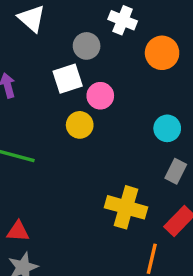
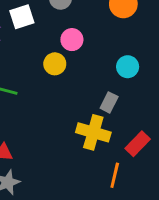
white square: (68, 79) -> (22, 17), moved
gray rectangle: (176, 171) -> (109, 102), moved

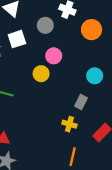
yellow cross: (93, 132) -> (69, 124), size x0.6
orange line: (115, 175) -> (73, 157), moved

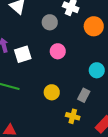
white square: (17, 39) -> (23, 54), moved
yellow circle: (41, 74) -> (52, 92), moved

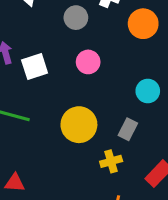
yellow circle: (52, 92) -> (79, 125), size x1.5
yellow cross: (73, 116) -> (111, 161), turned -32

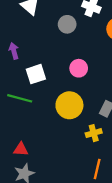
pink circle: (88, 62) -> (79, 68), moved
white square: (35, 67) -> (36, 74), moved

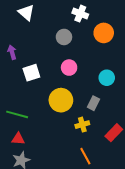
gray circle: (67, 24) -> (64, 37), moved
green line: (20, 98) -> (17, 114), moved
orange line: (97, 169) -> (85, 156), turned -42

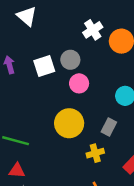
white cross: (80, 14) -> (93, 30), moved, turned 35
gray circle: (64, 37) -> (70, 60), moved
white square: (31, 73) -> (44, 66), moved

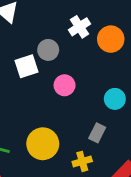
gray circle: (70, 60) -> (48, 50), moved
yellow circle: (69, 123) -> (43, 144), moved

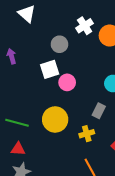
white square: (26, 66) -> (50, 69), moved
pink circle: (65, 85) -> (67, 82), moved

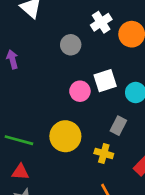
white square: (50, 69) -> (105, 81), moved
yellow cross: (87, 134) -> (104, 153), turned 32

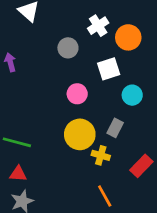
white square: (105, 81) -> (109, 69), moved
yellow circle: (65, 136) -> (80, 134), moved

